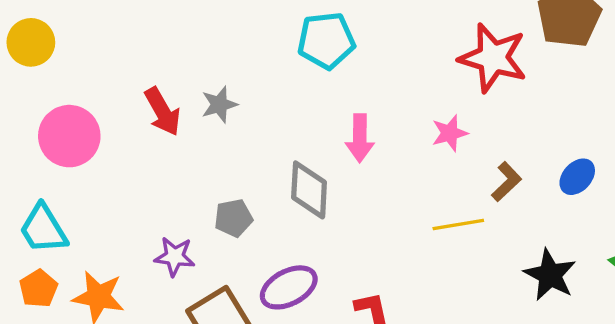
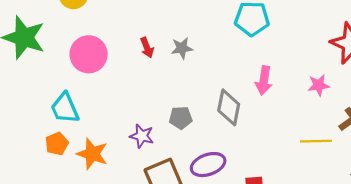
red arrow: (163, 112) -> (147, 48), size x0.7

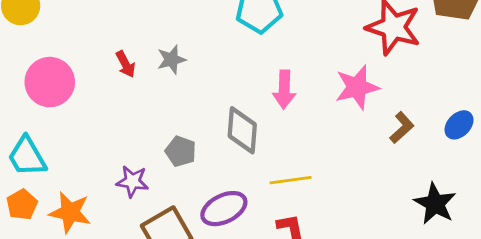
pink star: (319, 85) -> (357, 87), size x1.5
gray pentagon: (181, 118) -> (181, 151), turned 30
yellow line: (316, 141) -> (291, 180), moved

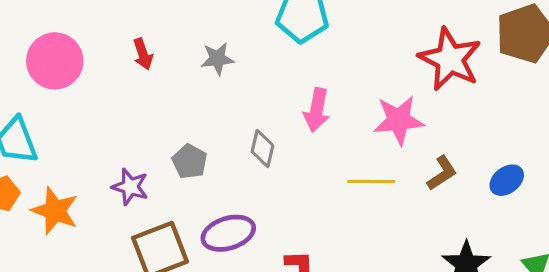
gray star: (171, 60) -> (217, 59), moved
gray diamond: (242, 130) -> (262, 148), size x0.7
yellow line: (291, 180) -> (371, 182), moved

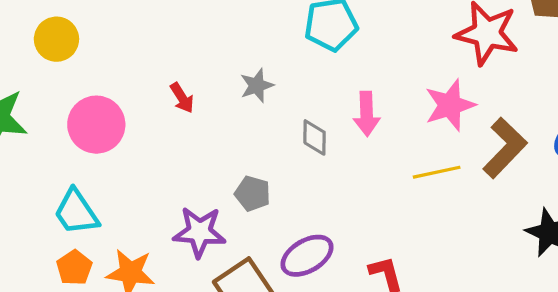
gray diamond: (262, 148) -> (315, 137), moved
brown L-shape: (442, 173) -> (505, 148), size x1.6
purple star: (130, 187) -> (199, 232), size x1.4

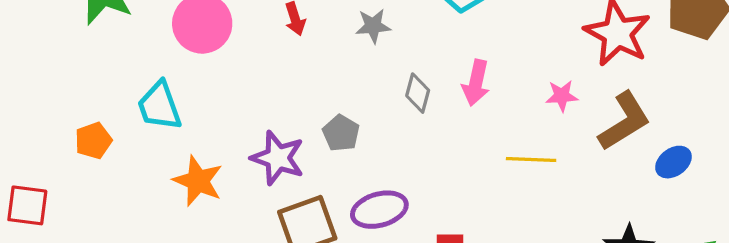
pink star: (450, 105) -> (562, 96), size x0.6
brown L-shape: (505, 148) -> (624, 121), moved
orange pentagon: (74, 268) -> (93, 141), moved

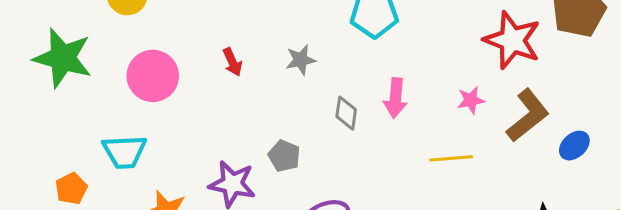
cyan trapezoid: (159, 106) -> (125, 152), turned -66

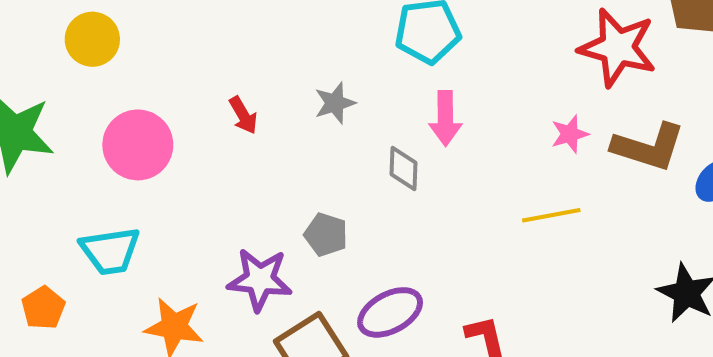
pink arrow: (395, 98) -> (445, 118), moved
brown L-shape: (528, 116) -> (648, 147), turned 62

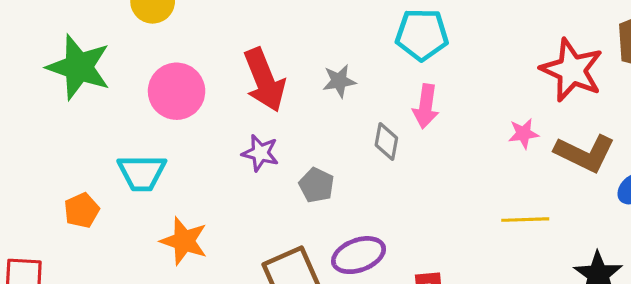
red arrow: (243, 115) -> (264, 80), size x2.0
yellow line: (551, 215) -> (525, 220), moved
purple star: (260, 280) -> (260, 153), moved, size x0.7

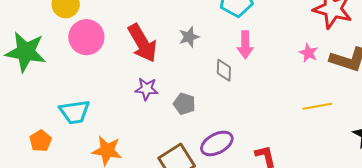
pink circle: (177, 91) -> (86, 37), moved
pink star: (523, 134) -> (308, 53), turned -30

